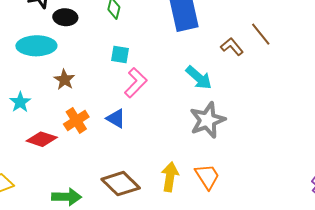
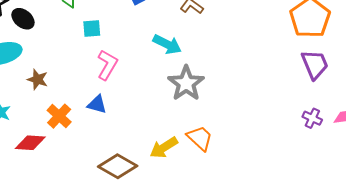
black ellipse: (65, 17) -> (23, 19), turned 50
cyan square: (120, 54) -> (92, 28), moved
yellow arrow: (170, 177) -> (164, 148), turned -116

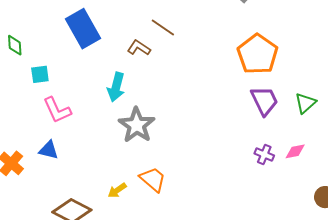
cyan arrow: (167, 44) -> (116, 87), turned 80
pink L-shape: (107, 65) -> (57, 110), turned 128
yellow arrow: (164, 148) -> (117, 190), size x0.7

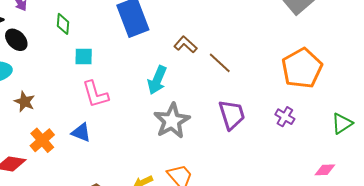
brown line: (163, 27) -> (220, 63), moved
purple trapezoid: (264, 101) -> (232, 115), moved
purple cross: (264, 155) -> (285, 117), moved

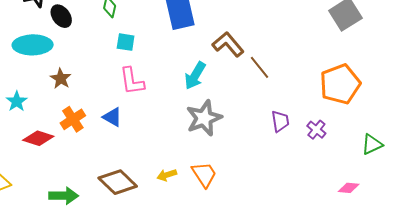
brown L-shape: (185, 45) -> (228, 44), size x1.4
purple trapezoid: (232, 115) -> (280, 121), moved, size x0.7

